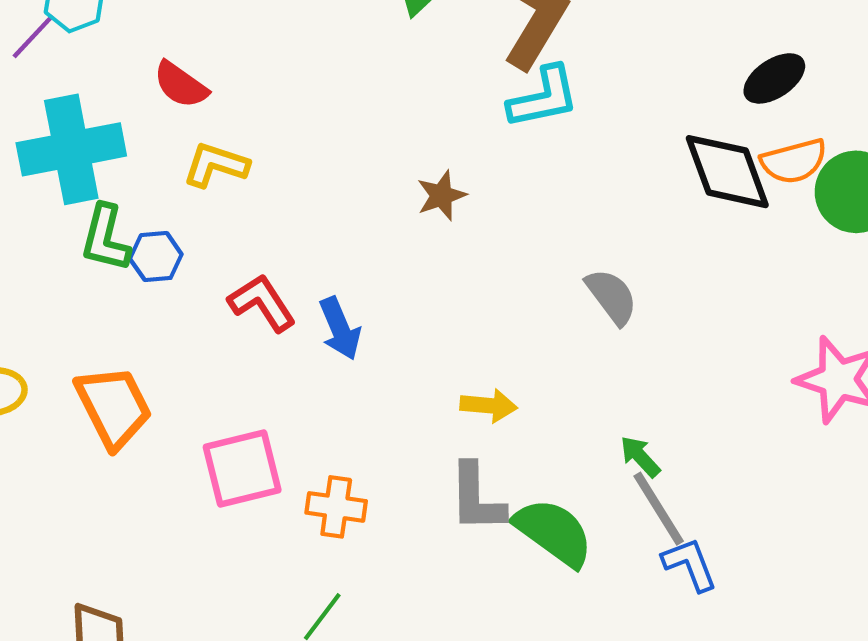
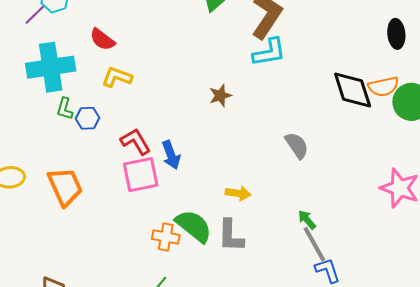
black ellipse: (774, 78) -> (396, 34), moved, turned -64
green L-shape: (105, 238) -> (65, 109), size x0.7
pink square: (242, 469) -> (141, 175), moved
green semicircle: (554, 532) -> (194, 226), moved

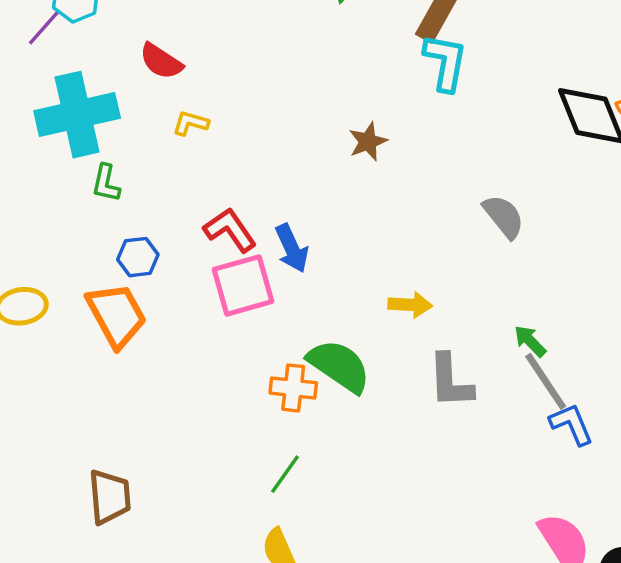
cyan L-shape: (269, 52) -> (445, 62), turned -66
yellow L-shape: (117, 77) -> (191, 123), size x0.7
blue hexagon: (88, 118) -> (138, 257), moved
gray L-shape: (231, 236) -> (450, 381), moved

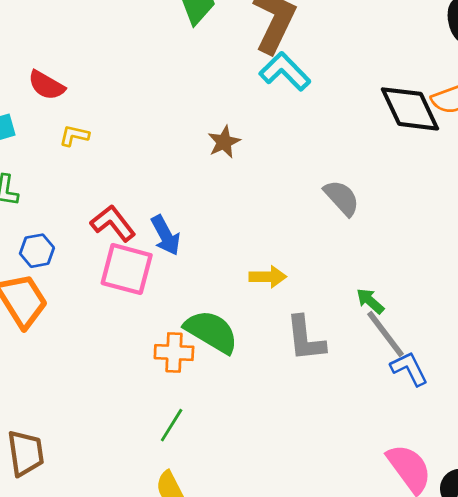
cyan L-shape: (445, 62) -> (285, 71), turned -51
pink square: (243, 285) -> (127, 269), turned 34

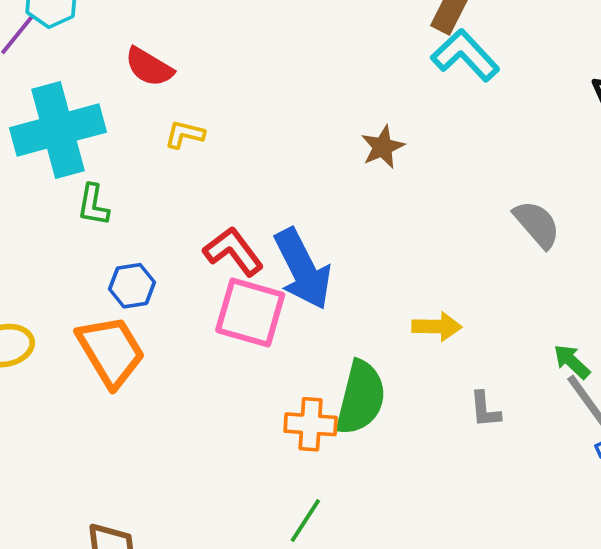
blue arrow: (166, 235) -> (303, 269), size x1.5
green semicircle: (211, 332) -> (361, 398), turned 72
gray L-shape: (305, 339) -> (485, 410), size x0.6

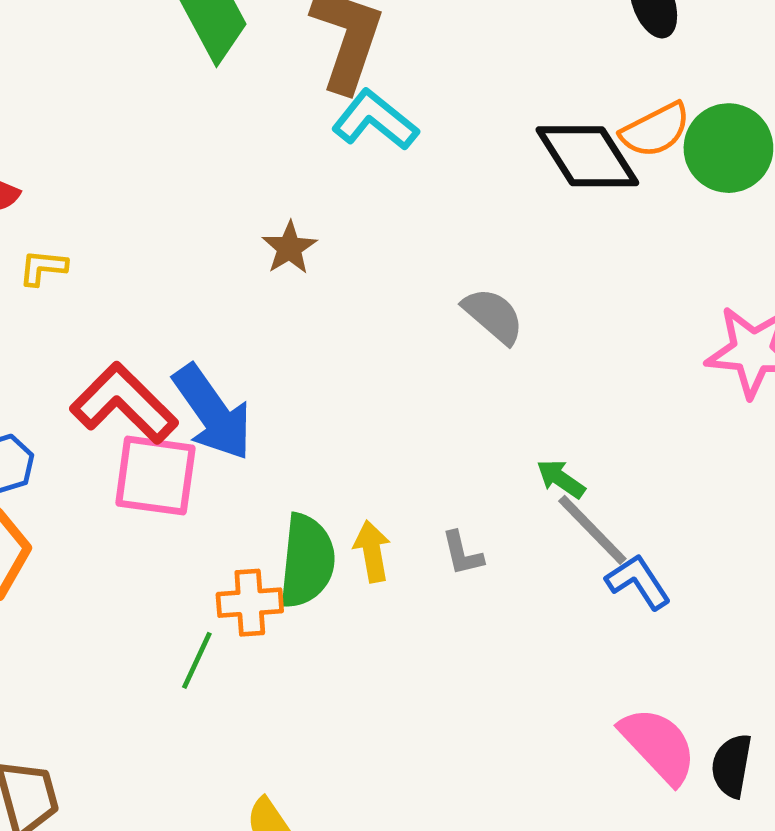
red L-shape: (233, 251) -> (124, 403), size x1.4
yellow arrow: (437, 327) -> (372, 551), moved, turned -93
green line: (305, 521) -> (197, 660), moved

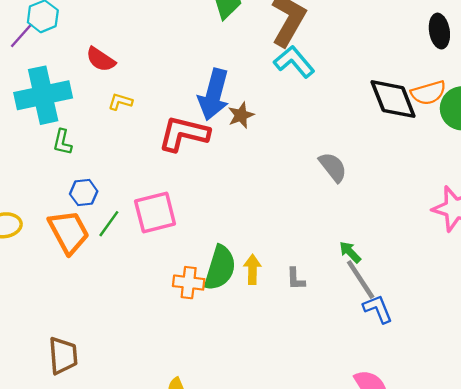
red L-shape: (124, 403) -> (184, 134), moved, turned -42
blue arrow: (213, 412) -> (214, 94), moved, turned 39
pink square: (155, 476) -> (155, 212), turned -33
green line: (197, 660) -> (109, 224), moved

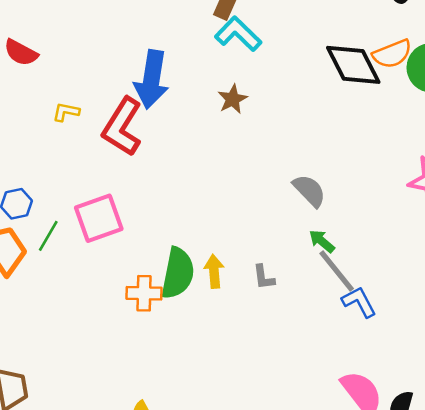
yellow L-shape: (120, 102) -> (66, 112), moved
brown star: (241, 115) -> (233, 99), moved
red L-shape: (184, 134) -> (122, 127), turned -66
gray semicircle: (333, 167) -> (309, 191), moved

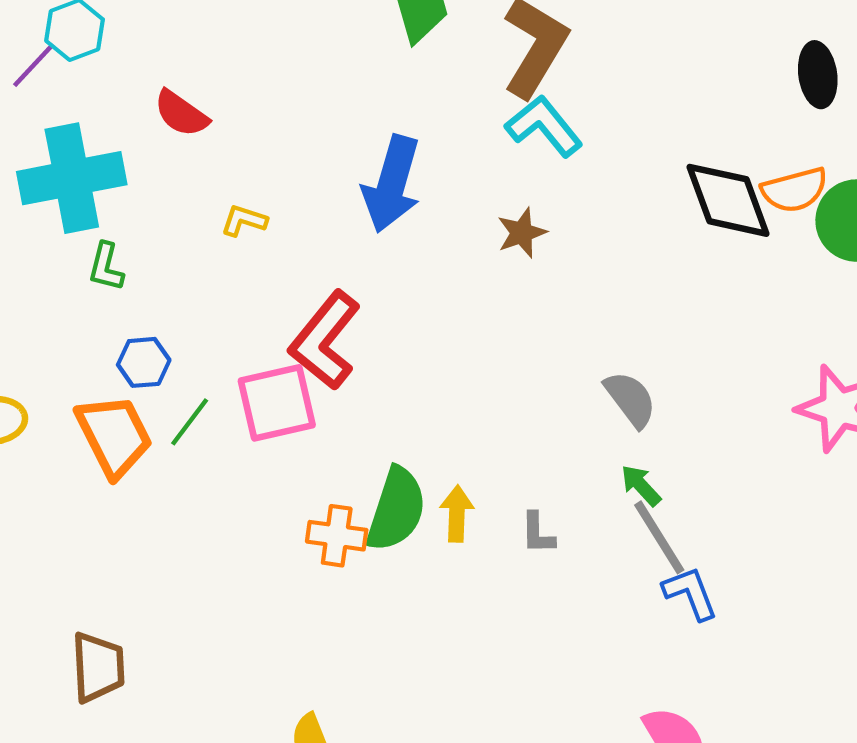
red L-shape: (122, 127) -> (325, 340), moved

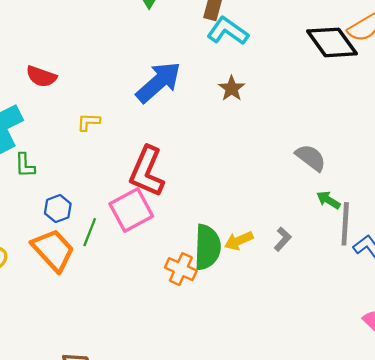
blue arrow: (392, 184) -> (159, 82), turned -132
yellow arrow: (457, 514) -> (239, 241), turned -100
gray L-shape: (538, 533) -> (283, 239), turned -120
orange cross: (337, 536) -> (181, 269), turned 32
gray line: (659, 537) -> (345, 224), turned 51

